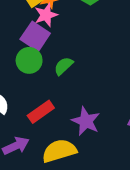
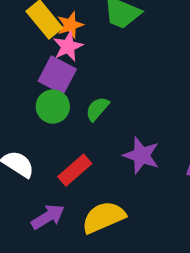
purple star: (86, 121) -> (141, 155), moved

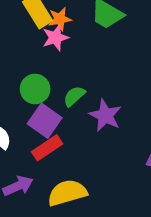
purple square: (57, 75) -> (45, 121), moved
purple star: (141, 155) -> (105, 115), moved

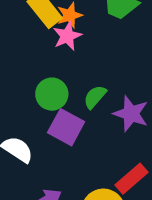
red rectangle: (47, 148) -> (131, 179), moved

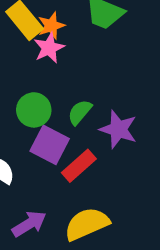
red rectangle: (131, 179) -> (79, 166), moved

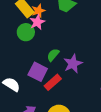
green circle: (34, 110) -> (26, 32), moved
purple star: (118, 129) -> (73, 64), turned 30

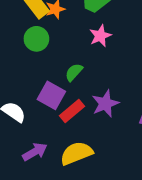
pink star: (37, 22) -> (100, 36), moved
purple star: (73, 64) -> (105, 104), moved

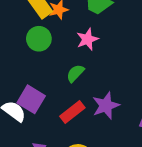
pink star: (100, 36) -> (87, 39), moved
purple square: (51, 95) -> (31, 99), moved

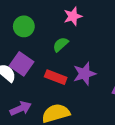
green circle: (39, 39) -> (24, 26), moved
red rectangle: (72, 112) -> (56, 77), turned 55

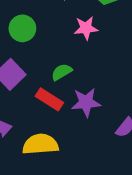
green semicircle: (61, 44) -> (62, 72), moved

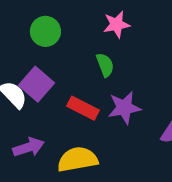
green semicircle: (62, 72) -> (105, 65), moved, turned 105

